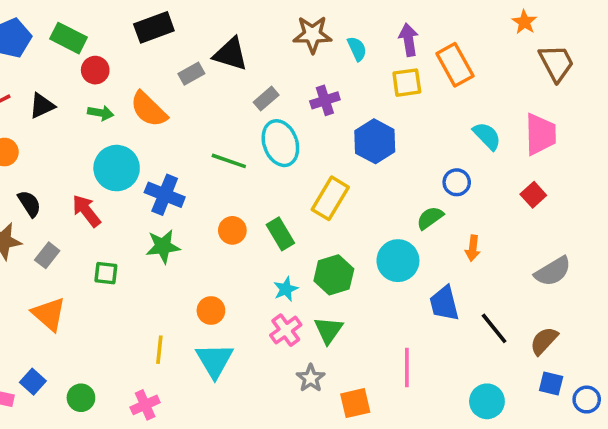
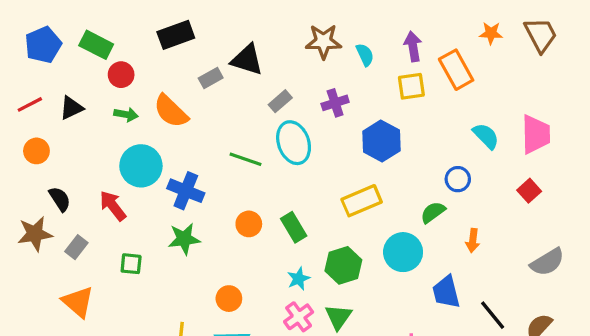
orange star: (524, 22) -> (491, 33), moved, turned -30
brown trapezoid: (556, 63) -> (541, 35), moved
yellow rectangle: (330, 198) -> (362, 201), moved, turned 36

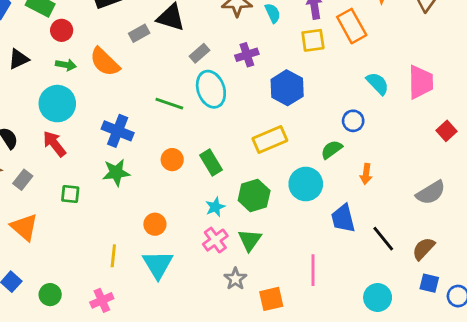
cyan circle: (141, 166) -> (57, 104), moved
red square: (529, 191) -> (447, 131), moved

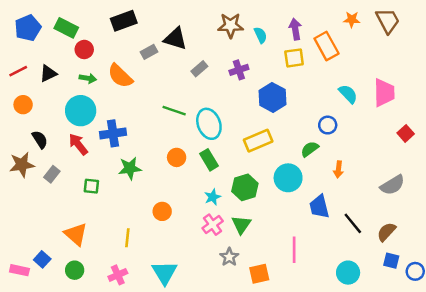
cyan ellipse: (211, 89) -> (209, 124), moved
blue cross: (118, 131) -> (113, 133), moved, turned -30
orange triangle: (24, 227) -> (76, 234), moved
cyan triangle: (158, 264) -> (165, 273), moved

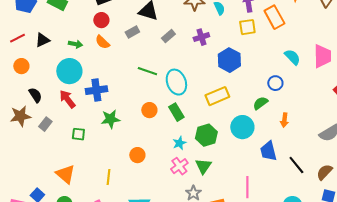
red circle: (84, 49) -> (101, 20), moved
gray rectangle: (149, 52) -> (132, 32), moved
orange semicircle: (120, 76) -> (102, 42), size x0.7

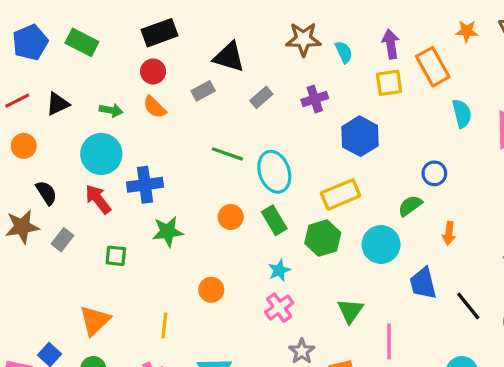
cyan semicircle: (292, 57) -> (462, 114), moved, turned 30
green hexagon: (206, 135) -> (323, 238), moved
green triangle: (203, 166) -> (350, 311), moved
orange triangle: (65, 174) -> (95, 320), turned 35

